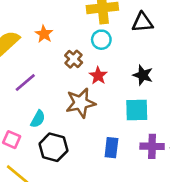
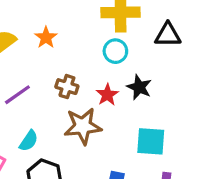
brown cross: (74, 59) -> (67, 87), moved, turned -30
black star: (143, 75) -> (139, 87), moved

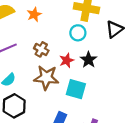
black triangle: (168, 35) -> (114, 29), turned -48
cyan square: (151, 141) -> (76, 89), moved

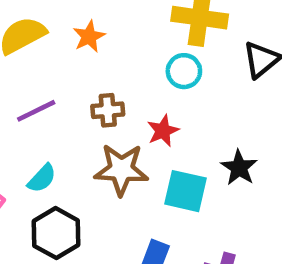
brown cross: (41, 49) -> (108, 110), turned -32
black star: (89, 60) -> (239, 168), moved

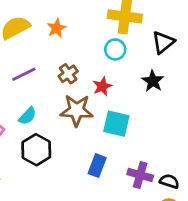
brown cross: (108, 110) -> (68, 74), turned -30
black star: (239, 168) -> (153, 81), moved

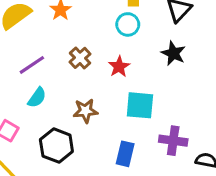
brown star: (77, 110) -> (85, 111), moved, size x0.7
cyan semicircle: (27, 116) -> (37, 98), moved
purple cross: (140, 175) -> (173, 141), moved

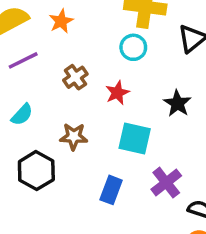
black star: (173, 53) -> (177, 103), moved
purple line: (32, 65) -> (23, 60), moved
purple cross: (173, 141) -> (166, 183), turned 36

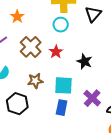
brown cross: (75, 77) -> (31, 47), size x1.5
black star: (177, 103) -> (84, 61), moved
cyan square: (135, 139) -> (64, 85), moved

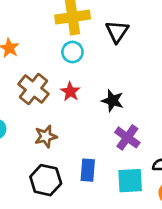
cyan square: (64, 85) -> (130, 181), moved
purple cross: (92, 98) -> (127, 137), moved
black hexagon: (17, 104) -> (46, 180), moved

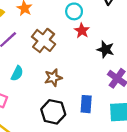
red star: (70, 92) -> (82, 31), moved

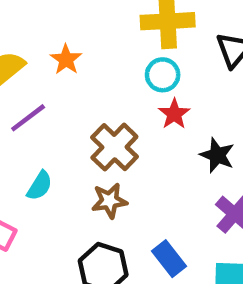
brown cross: (44, 40) -> (114, 147), moved
blue rectangle: (86, 104) -> (169, 259), turned -48

